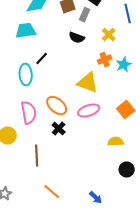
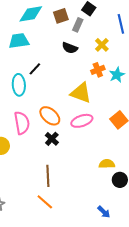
yellow semicircle: (116, 142) -> (107, 164), moved
brown line: (37, 156) -> (48, 176), moved
blue arrow: (96, 198) -> (104, 212), moved

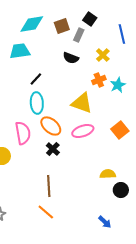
cyan ellipse: (19, 85) -> (37, 103), moved

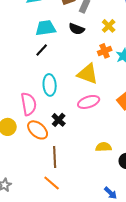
cyan trapezoid: (20, 51) -> (46, 28), moved
cyan ellipse: (37, 103) -> (50, 85), moved
orange ellipse: (51, 126) -> (38, 130), moved
yellow semicircle: (108, 174) -> (104, 147), moved

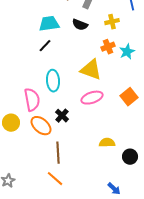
yellow cross: (109, 26) -> (112, 22), turned 32

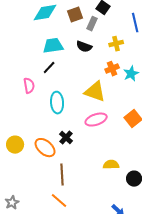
pink semicircle: (32, 100) -> (29, 86), moved, size x0.7

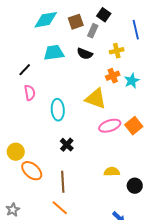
black line: (49, 68) -> (25, 70), moved
pink ellipse: (96, 120) -> (110, 126), moved
orange ellipse: (45, 148) -> (32, 171), moved

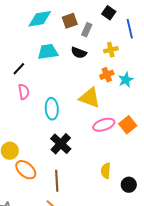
black square: (104, 15) -> (109, 13), moved
black cross: (67, 145) -> (61, 144), size x1.5
yellow semicircle: (112, 172) -> (106, 171), turned -84

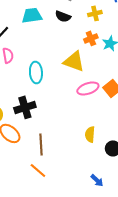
black cross: (61, 144) -> (25, 107), moved, turned 30

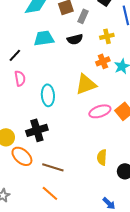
black semicircle: (63, 16) -> (75, 39), turned -35
yellow triangle: (74, 61) -> (86, 84), turned -40
brown line: (41, 144) -> (53, 167), turned -70

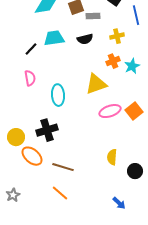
gray rectangle: (83, 16) -> (93, 16), turned 64
black line: (15, 55) -> (31, 49), moved

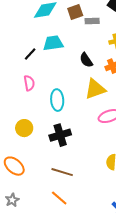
black semicircle: (85, 39) -> (86, 60), moved, turned 70
black cross: (47, 130) -> (60, 135), moved
yellow circle: (16, 137) -> (24, 128), moved
orange ellipse: (32, 156) -> (14, 166), moved

